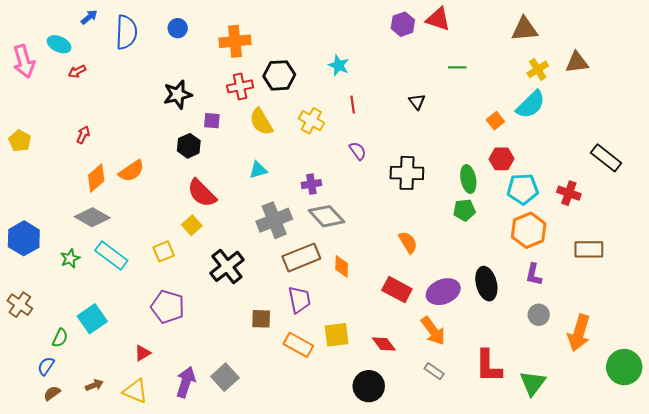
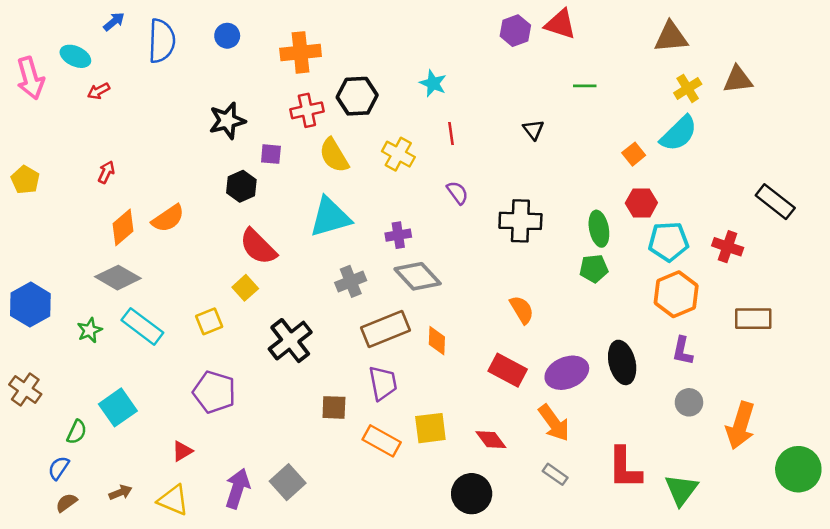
cyan triangle: (258, 170) -> (330, 217), size x1.8
gray cross: (274, 220) -> (351, 281), size x0.7

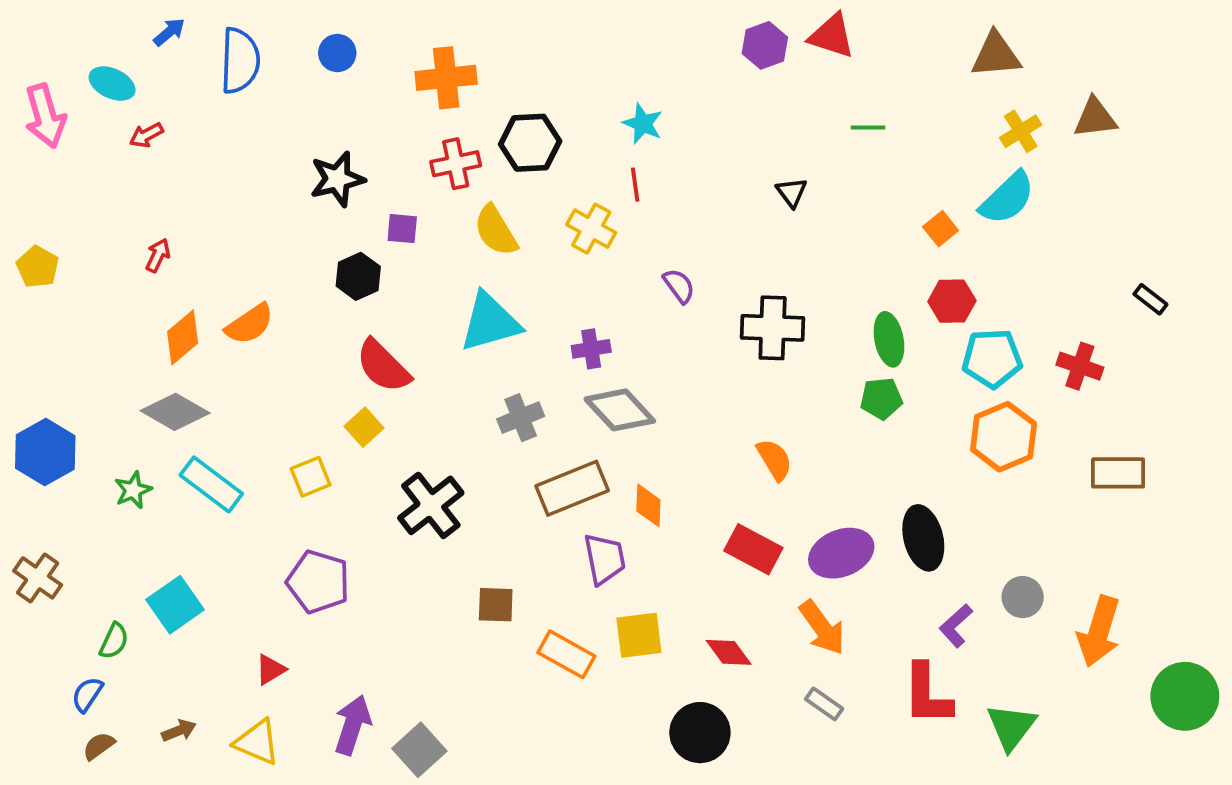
red line: (451, 133) -> (635, 185), moved
black rectangle: (775, 202) -> (1150, 299), size x0.6
purple L-shape: (683, 351) -> (956, 626), moved, turned 36
purple trapezoid: (383, 383) -> (605, 559), moved
gray square: (288, 482) -> (419, 750), moved

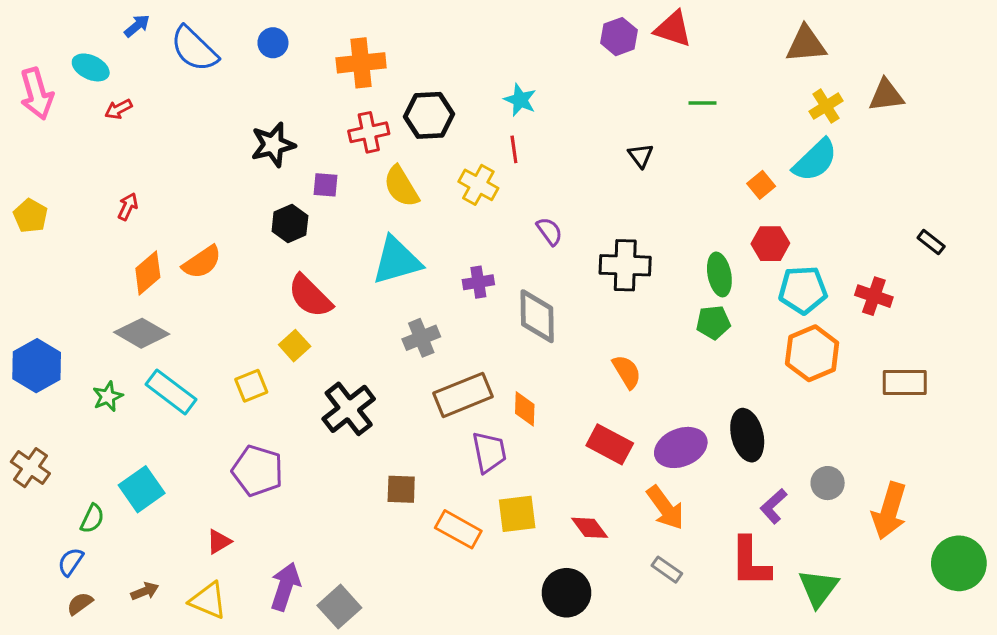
blue semicircle: (240, 61) -> (194, 49), turned 132
gray diamond: (620, 410) -> (537, 316), moved, turned 42

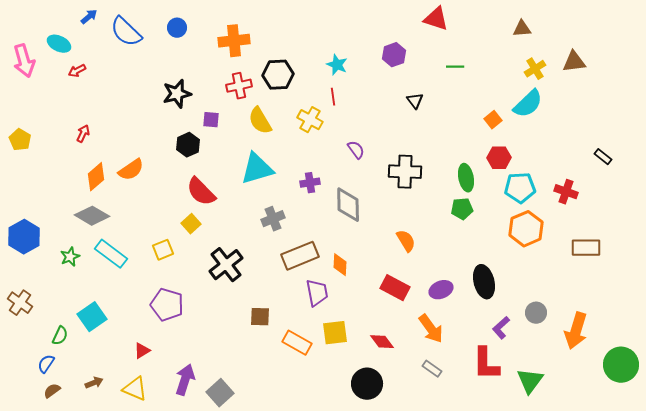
purple hexagon: (619, 37) -> (394, 55), moved
brown triangle: (806, 44) -> (522, 29), size x0.7
purple ellipse: (681, 447) -> (441, 290), size x0.7

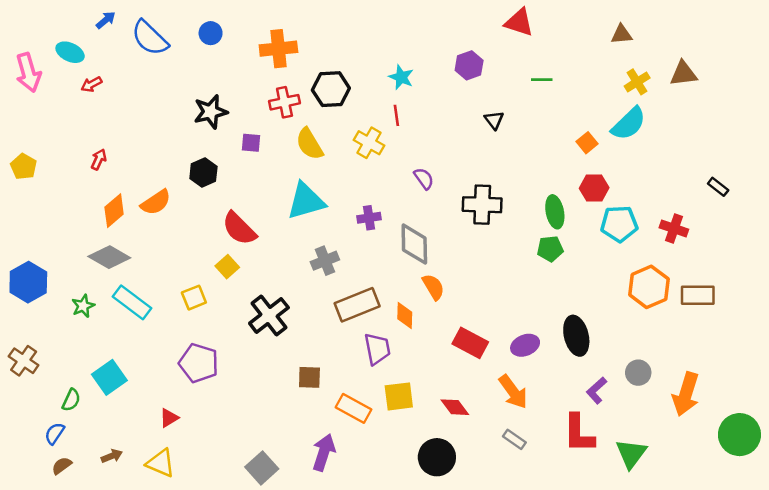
black hexagon: (188, 145) -> (203, 173), moved
orange hexagon: (526, 229) -> (649, 287), moved
orange semicircle: (406, 241) -> (433, 287), moved
purple arrow: (185, 380) -> (324, 452), moved

